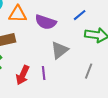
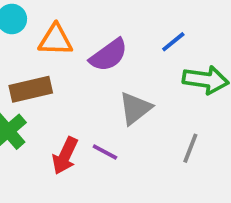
purple semicircle: (46, 22) -> (109, 55), turned -55
purple line: (44, 73) -> (105, 152), turned -56

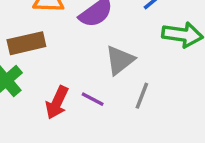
gray line: (190, 148) -> (142, 96), moved

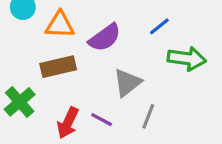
brown rectangle: (26, 43) -> (58, 67), moved

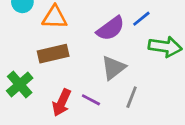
purple semicircle: (105, 38) -> (111, 28), moved

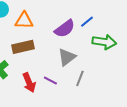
red arrow: (62, 103) -> (29, 83), turned -48

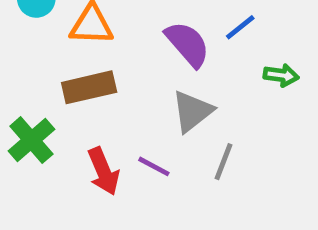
purple semicircle: (65, 29) -> (187, 44), turned -95
green arrow: (104, 42) -> (281, 75), size x0.6

